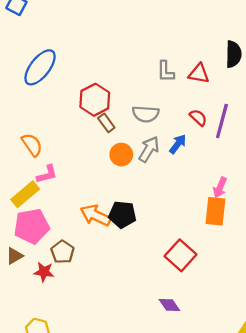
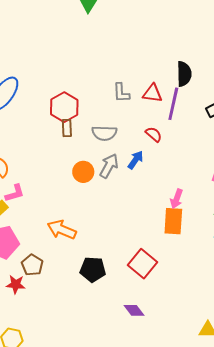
red hexagon: (95, 100) -> (64, 107), moved
purple line: (222, 121) -> (173, 104), moved
brown rectangle: (106, 123) -> (67, 128), moved, turned 36
black pentagon: (122, 215) -> (93, 269), moved

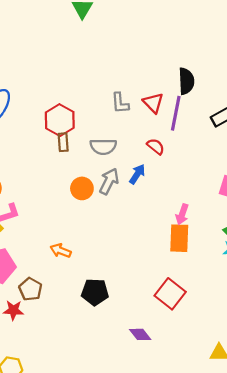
red triangle: (152, 93) -> (153, 103), turned 40
orange arrow: (62, 230) -> (61, 251), size x0.7
red square: (142, 264) -> (170, 294), moved

